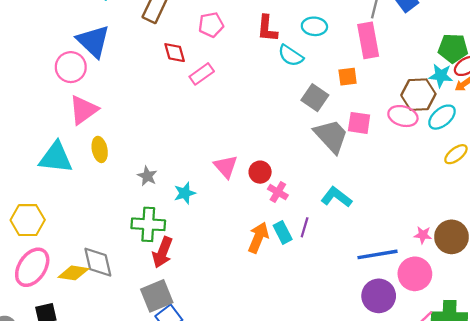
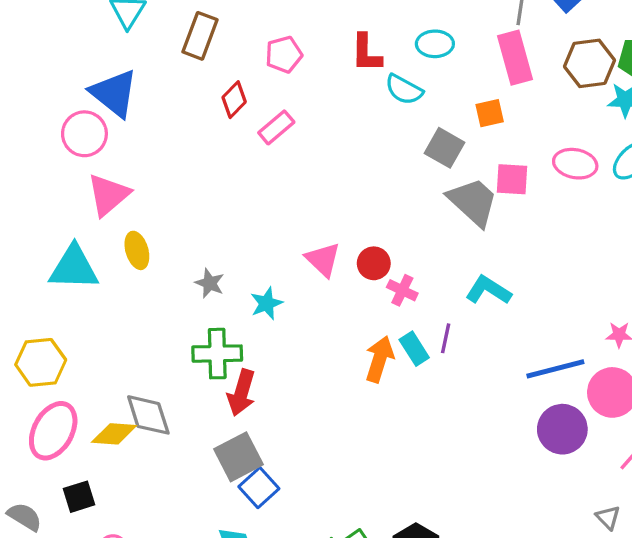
red diamond: (175, 53) -> (234, 100), turned 65
brown hexagon: (418, 95) -> (590, 63), moved

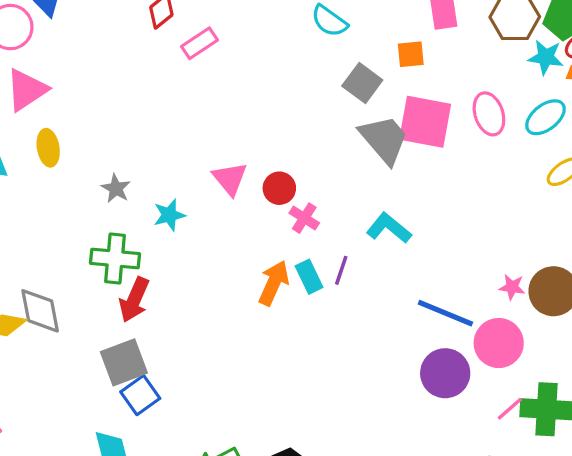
pink ellipse: (575, 164) -> (489, 114), turned 54
pink square: (512, 179) -> (425, 122), size x1.6
blue line: (555, 369) -> (445, 313), turned 30

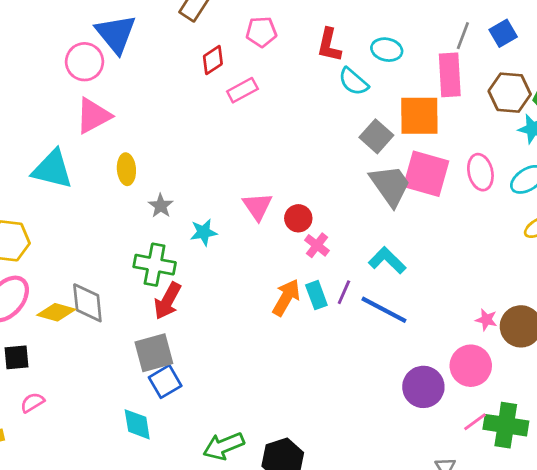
orange square: (411, 54) -> (419, 116), size x1.8
yellow ellipse: (48, 148) -> (126, 169), moved
blue line: (445, 313) -> (384, 310), moved

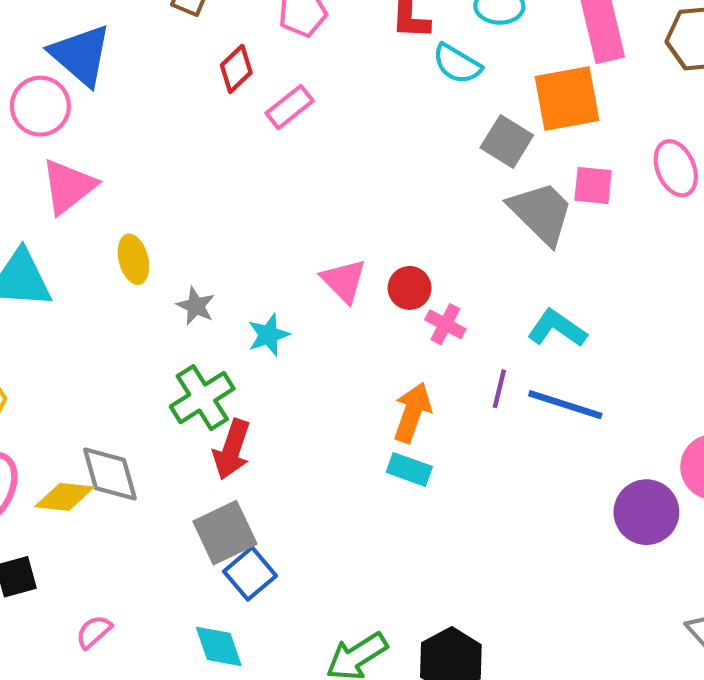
pink square: (426, 174) -> (593, 185), size x0.6
green cross: (155, 265) -> (202, 398), turned -33
cyan rectangle: (316, 295) -> (409, 469), moved, turned -40
pink semicircle: (32, 403) -> (94, 632), moved

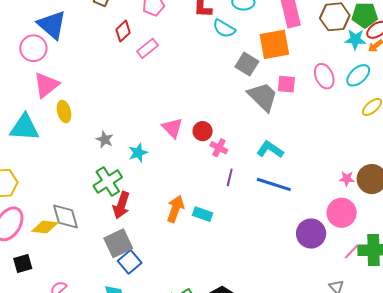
yellow ellipse: (133, 259) -> (64, 112), moved
purple line: (499, 389) -> (230, 177), moved
orange arrow: (412, 413) -> (175, 209), moved

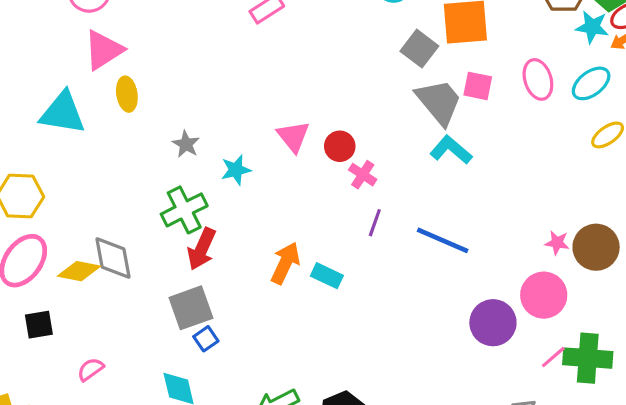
cyan L-shape: (270, 149) -> (451, 150), moved
blue square: (130, 262) -> (206, 339), size x0.7

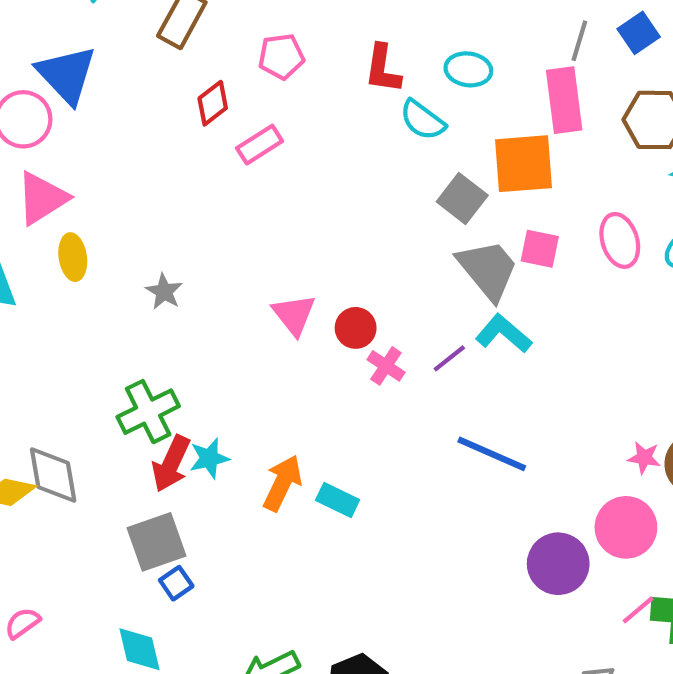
gray star: (186, 144) -> (164, 292), moved
cyan star: (236, 170) -> (209, 458), moved
purple line: (375, 223) -> (449, 358), moved, turned 32

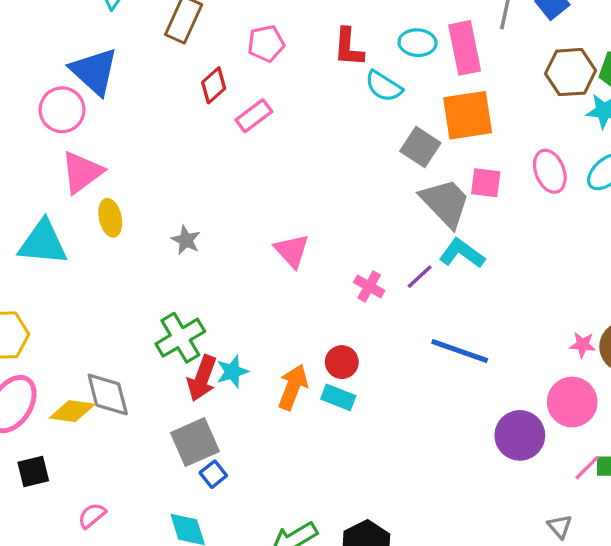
pink rectangle: (564, 100) -> (465, 48), moved
red circle: (356, 328) -> (342, 362), moved

